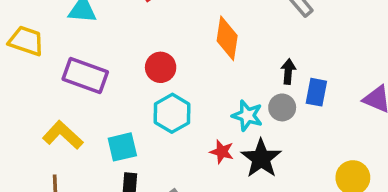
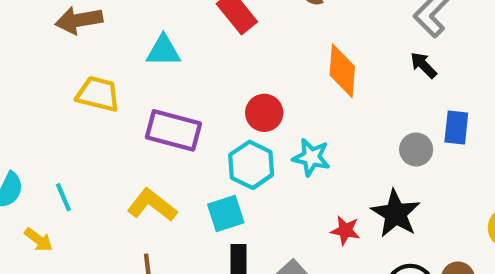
black arrow: (288, 72) -> (423, 65), moved, turned -45
cyan hexagon: (172, 113) -> (251, 165), moved
cyan star: (247, 116) -> (311, 157), moved
red star: (222, 152) -> (345, 230), moved

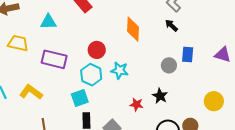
yellow L-shape: (152, 205) -> (31, 92), moved
black star: (396, 214) -> (160, 96), size x0.7

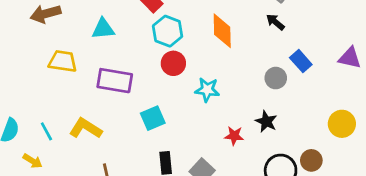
blue rectangle: (188, 55) -> (301, 61), turned -42
cyan hexagon: (91, 75) -> (168, 31), moved
cyan square: (80, 98) -> (153, 118), moved

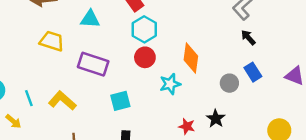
black arrow: (275, 22) -> (248, 37), moved
orange diamond: (222, 31) -> (191, 58), moved
cyan star: (207, 90) -> (170, 84), turned -30

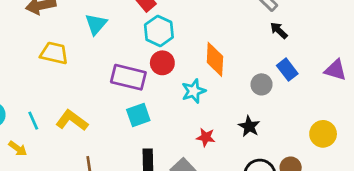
cyan triangle: (90, 19) -> (96, 24), turned -48
purple rectangle: (93, 64) -> (128, 77), moved
red star: (187, 126) -> (206, 137), moved

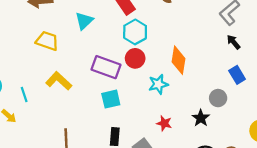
gray circle: (262, 84) -> (218, 98), moved
yellow L-shape: (72, 120) -> (59, 81), moved

